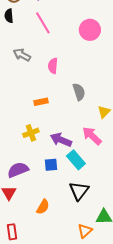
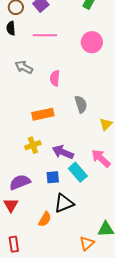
pink line: (43, 23) -> (45, 35), turned -60
orange rectangle: (41, 102) -> (43, 114), size x1.5
pink arrow: (92, 136) -> (101, 158), moved
black triangle: (79, 191) -> (64, 203), moved, turned 30

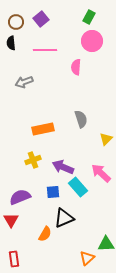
pink circle: (92, 42) -> (92, 41), moved
gray arrow: (24, 67) -> (24, 82), turned -48
pink semicircle: (55, 78) -> (76, 67), moved

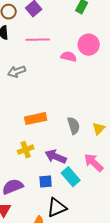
pink circle: (92, 41) -> (89, 45), moved
pink semicircle: (76, 67) -> (69, 57), turned 98
gray semicircle: (81, 119) -> (74, 126), moved

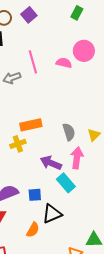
pink line: (38, 40) -> (33, 62), moved, turned 75
yellow cross: (26, 150) -> (18, 144), moved
pink arrow: (94, 163) -> (77, 158), moved, turned 55
blue square: (46, 182) -> (35, 195), moved

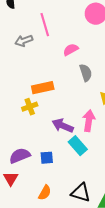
pink semicircle: (64, 63) -> (71, 50), moved, turned -42
gray semicircle: (69, 132) -> (86, 73), moved
black triangle: (52, 214) -> (81, 193), moved, turned 40

